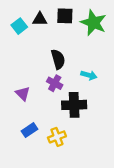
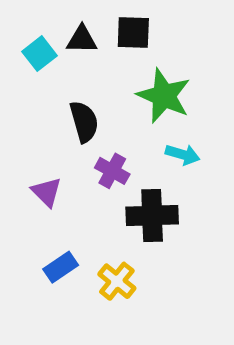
green star: (94, 23) -> (164, 96), moved
black semicircle: (58, 59) -> (84, 122), moved
yellow cross: (57, 137) -> (117, 281), turned -30

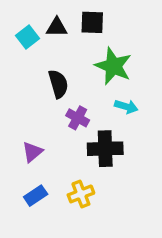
purple triangle: (47, 192) -> (32, 152), moved, turned 35
blue rectangle: (61, 267) -> (36, 196), moved
yellow cross: (117, 281) -> (81, 194), turned 30

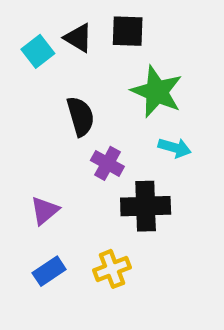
black triangle: (57, 27) -> (78, 38), turned 30

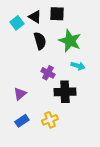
black semicircle: (81, 116) -> (40, 41), moved

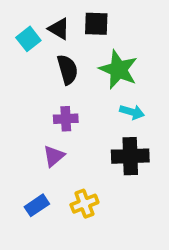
purple cross: (48, 73) -> (66, 119), moved, turned -32
black cross: (65, 92) -> (130, 156), moved
purple triangle: (20, 94) -> (54, 156), moved

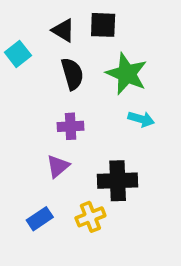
cyan square: (28, 39) -> (18, 54), moved
black cross: (130, 156) -> (118, 181), moved

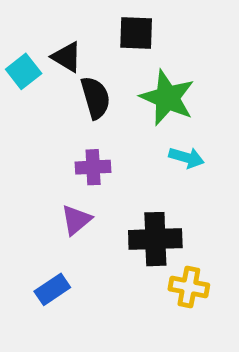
black triangle: (63, 30) -> (67, 57), moved
yellow cross: (90, 217) -> (189, 287), moved, turned 32

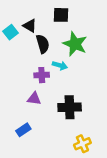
cyan arrow: (186, 158) -> (60, 65), moved
purple triangle: (76, 220) -> (34, 99), turned 48
yellow cross: (189, 287) -> (82, 144), moved, turned -35

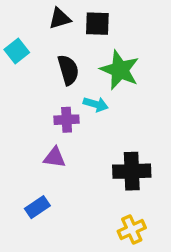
black triangle: (30, 26) -> (60, 18), moved, turned -48
black cross: (70, 107) -> (132, 171), moved

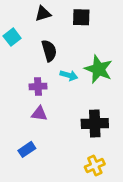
black square: (97, 24) -> (81, 17), moved
green star: (120, 70) -> (99, 69), moved
purple cross: (67, 120) -> (38, 86), moved

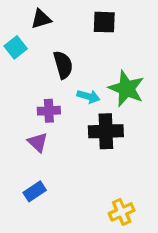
black triangle: (43, 14) -> (41, 19), moved
purple triangle: (39, 114) -> (38, 142), moved, turned 35
black cross: (95, 124) -> (106, 131), moved

